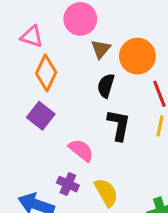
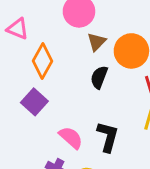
pink triangle: (32, 37) -> (18, 29), moved
black L-shape: (119, 125) -> (108, 137), moved

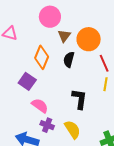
orange diamond: (42, 61) -> (42, 57), moved
pink semicircle: (71, 138) -> (40, 106), moved

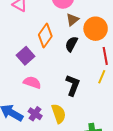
pink semicircle: (40, 106) -> (32, 82), turned -30
purple cross: (47, 125) -> (35, 114), moved

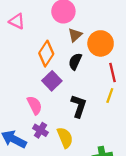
purple square: (25, 56) -> (52, 81), moved
pink semicircle: (32, 82) -> (35, 105), turned 48
purple cross: (35, 114) -> (40, 130), moved

